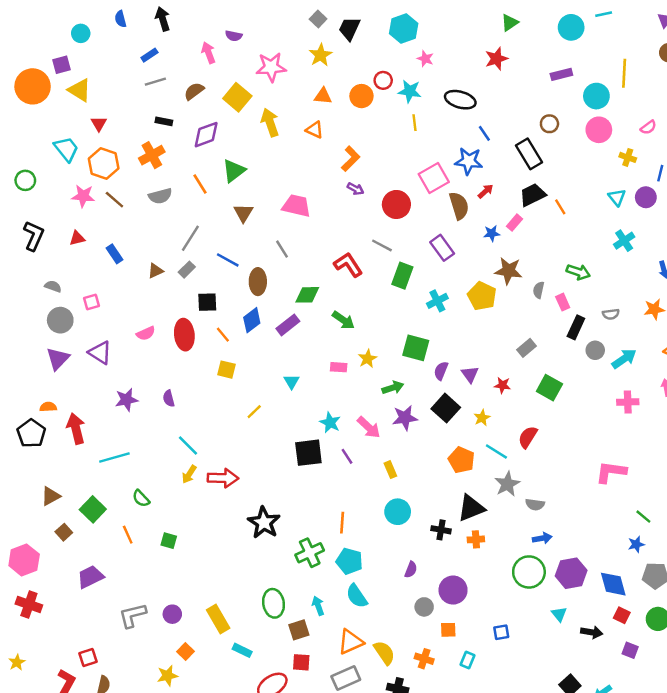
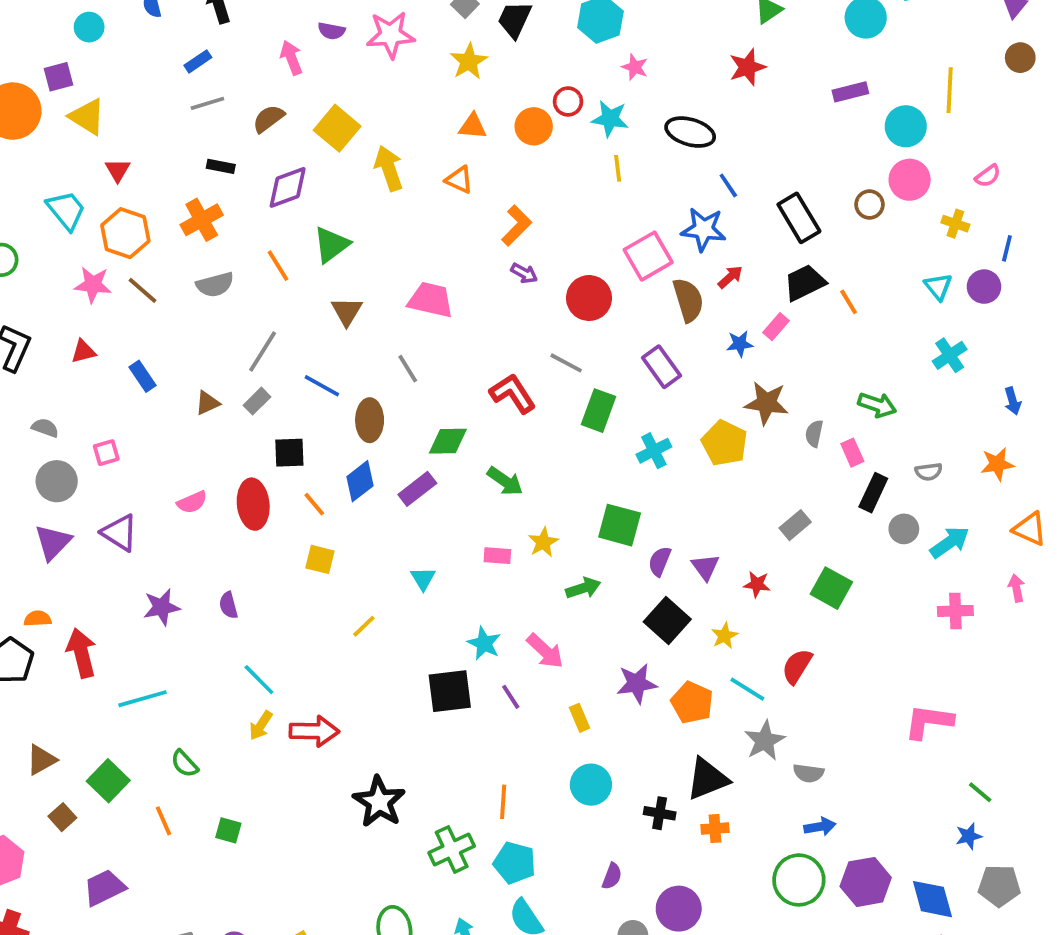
pink star: (271, 67) -> (391, 35), moved
brown circle: (549, 124) -> (870, 205), moved
purple star: (405, 418) -> (637, 683), moved

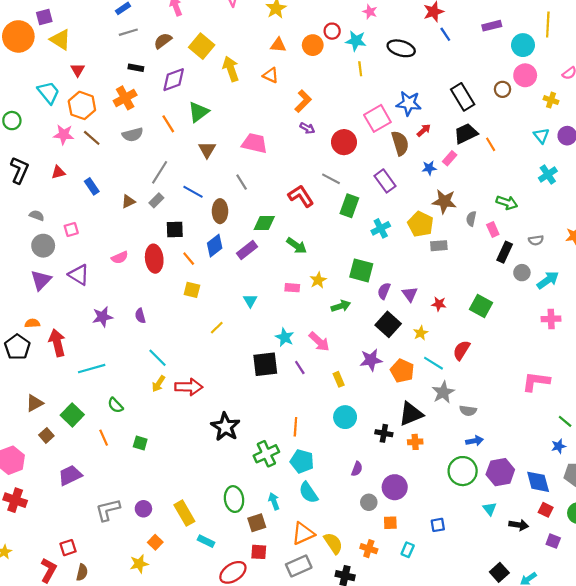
blue line: (728, 185) -> (445, 34), moved
gray rectangle: (795, 525) -> (439, 246), moved, turned 35

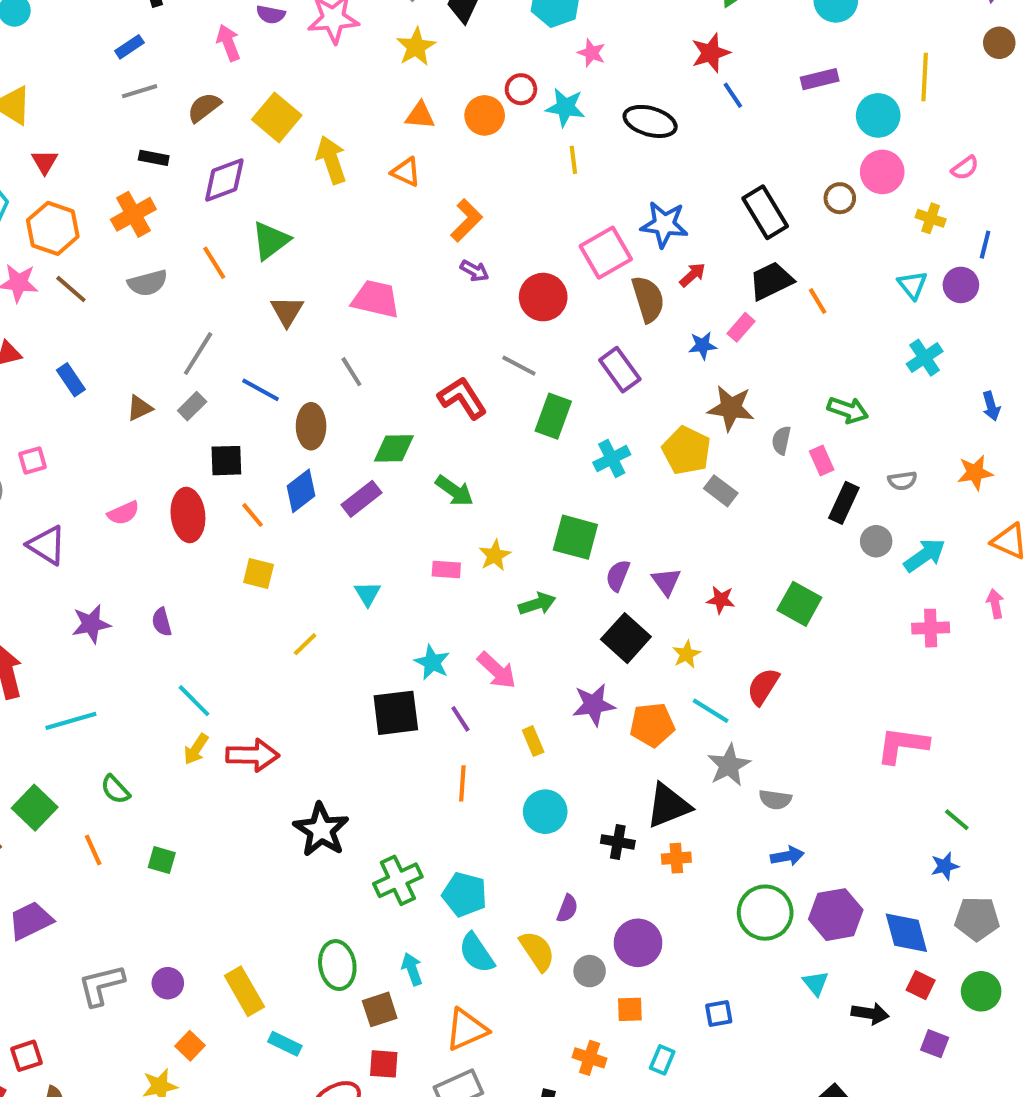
gray rectangle: (439, 246) -> (721, 491), turned 42
orange pentagon: (402, 371) -> (652, 725), turned -30
orange line: (295, 427) -> (462, 783), moved
yellow semicircle: (333, 543) -> (537, 951), moved

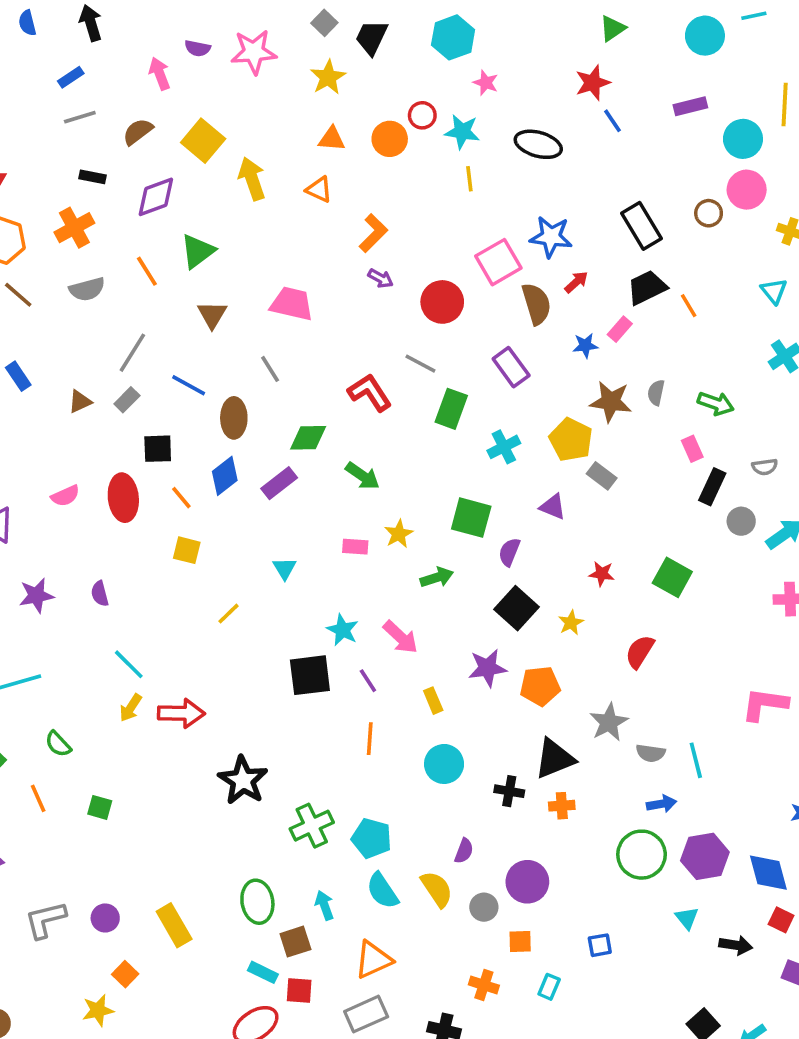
gray semicircle: (781, 440) -> (656, 393), moved
purple triangle: (666, 582) -> (553, 507), moved, turned -32
cyan line: (711, 711) -> (696, 760), moved, turned 44
cyan rectangle: (285, 1044) -> (263, 972), moved

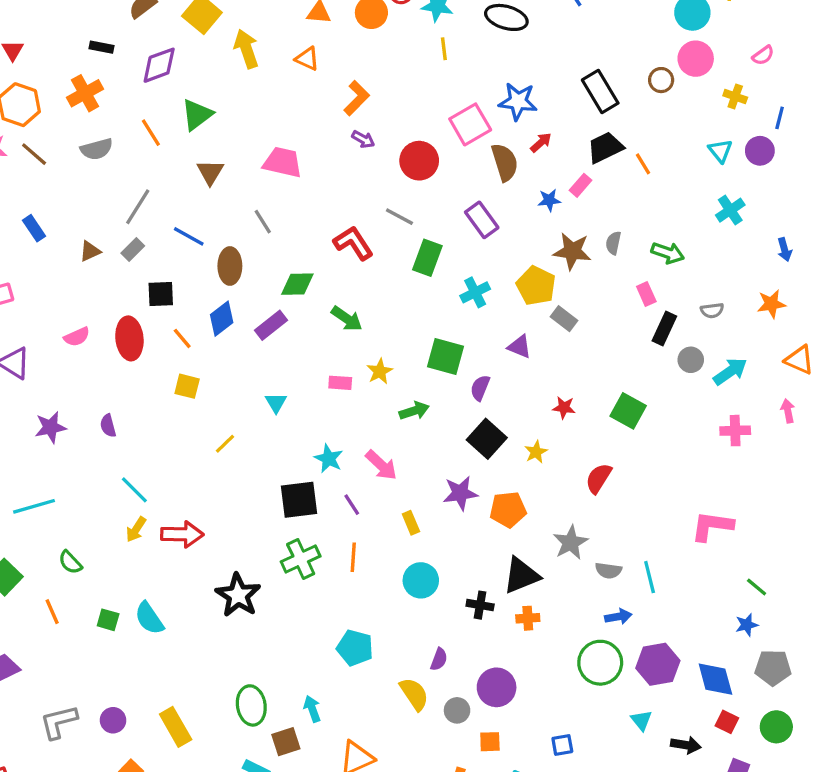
green cross: (312, 826) -> (301, 559), moved
cyan semicircle: (382, 891) -> (149, 618), moved

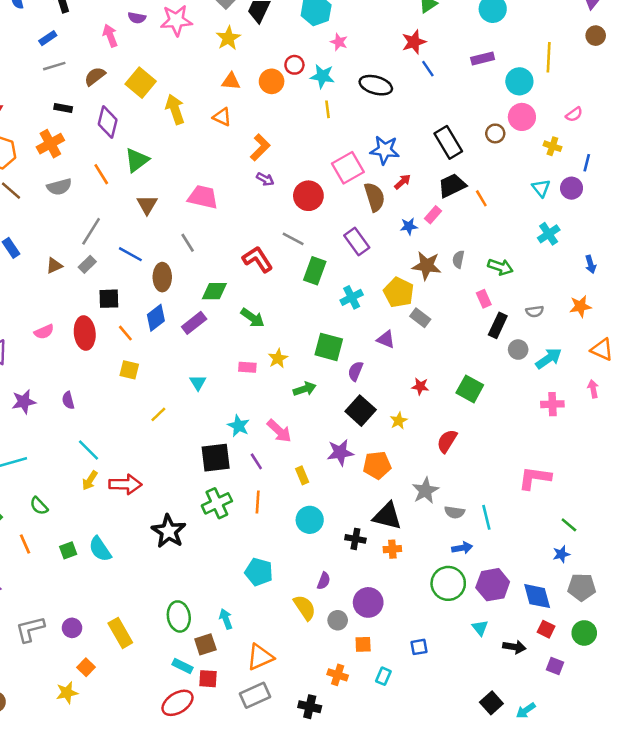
purple diamond: (159, 65) -> (108, 122), turned -56
black triangle: (521, 575) -> (387, 516), turned 36
green square: (108, 620) -> (68, 550), turned -36

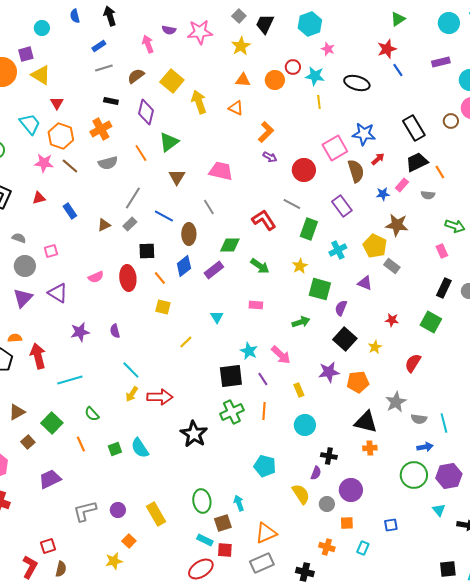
gray semicircle: (458, 259) -> (428, 195), moved, turned -96
black rectangle: (498, 325) -> (444, 288), moved
yellow star: (278, 358) -> (300, 266), moved
black cross: (355, 539) -> (329, 456), moved
black square: (491, 703) -> (448, 569), turned 36

